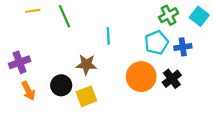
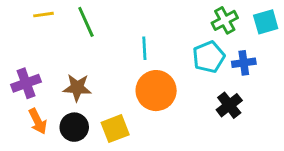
cyan square: (199, 16) -> (266, 22), turned 36
brown star: (86, 64) -> (77, 88), moved
orange circle: (141, 77) -> (156, 91), moved
black circle: (61, 85) -> (74, 127), moved

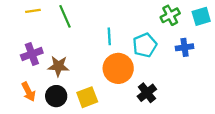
cyan pentagon: (209, 57) -> (145, 45), moved
purple cross: (26, 83) -> (32, 54), moved
black cross: (229, 105) -> (147, 93), moved

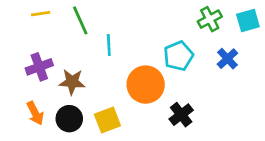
cyan line: (109, 36) -> (109, 45), moved
blue cross: (185, 47) -> (227, 59), turned -35

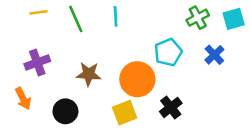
cyan line: (109, 45) -> (116, 16), moved
brown star: (72, 82) -> (89, 74), moved
orange arrow: (35, 113) -> (23, 98), moved
yellow square: (107, 120) -> (125, 113), moved

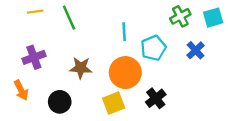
cyan line: (116, 16) -> (124, 32), moved

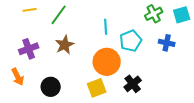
green line: (69, 18) -> (59, 15), turned 60
blue cross: (196, 50) -> (167, 43), turned -35
brown star: (81, 68) -> (65, 45), moved, turned -30

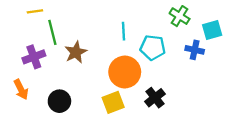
green cross: (154, 14) -> (180, 16), turned -30
green line: (59, 15) -> (52, 32), moved, turned -50
cyan square: (182, 15) -> (212, 30), moved
cyan pentagon: (131, 41) -> (153, 48), turned 30

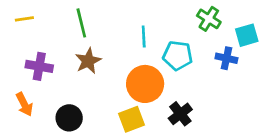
yellow line: (35, 11) -> (24, 19), moved
green line: (52, 32) -> (81, 23), moved
purple cross: (34, 57) -> (39, 66), turned 30

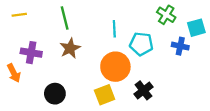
orange arrow: (24, 104) -> (14, 73), moved

